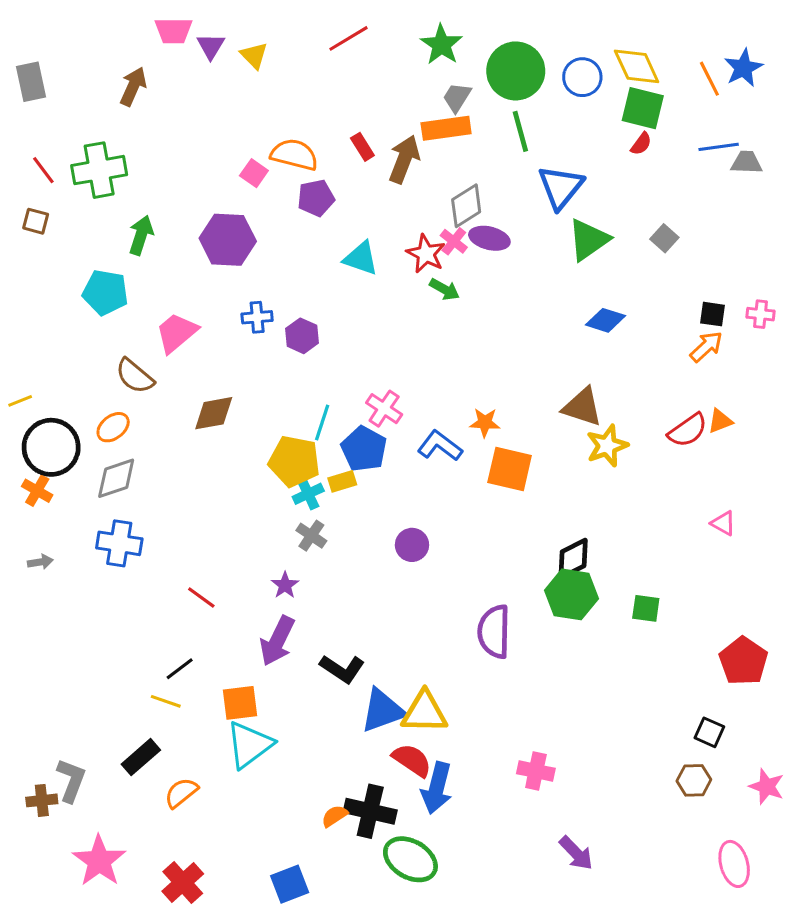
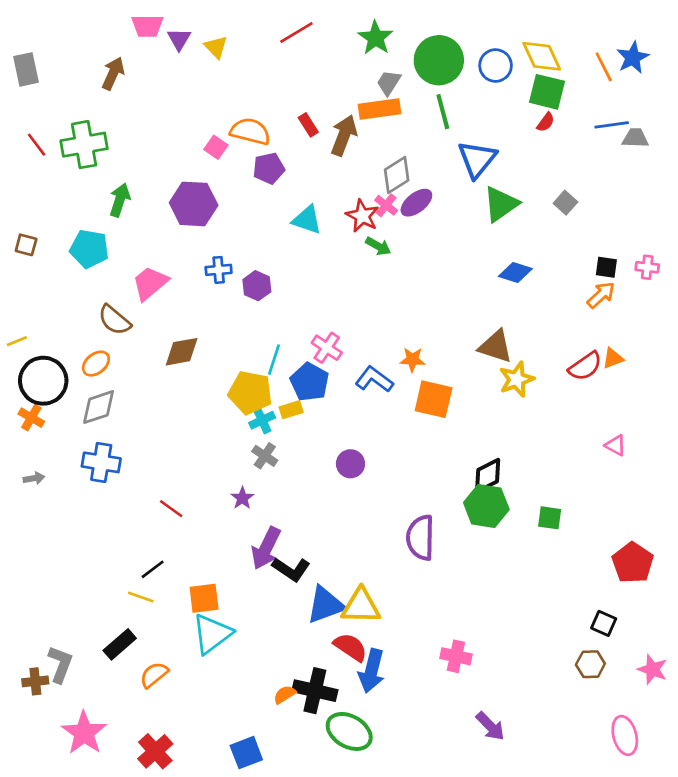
brown square: (36, 221) -> (26, 245), moved
purple ellipse: (489, 238) -> (416, 203), turned -52
purple arrow: (277, 641) -> (266, 548), moved

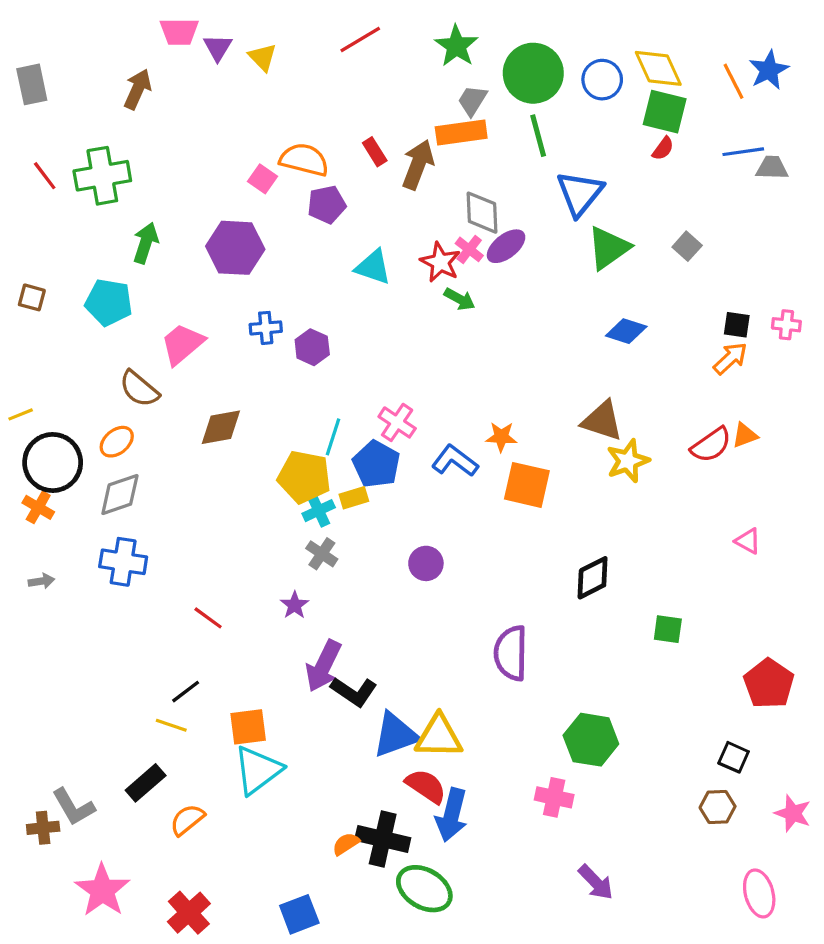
gray diamond: (397, 175) -> (482, 213), turned -60
green hexagon: (486, 506) -> (591, 740), moved
gray L-shape: (60, 664) -> (73, 807), turned 129

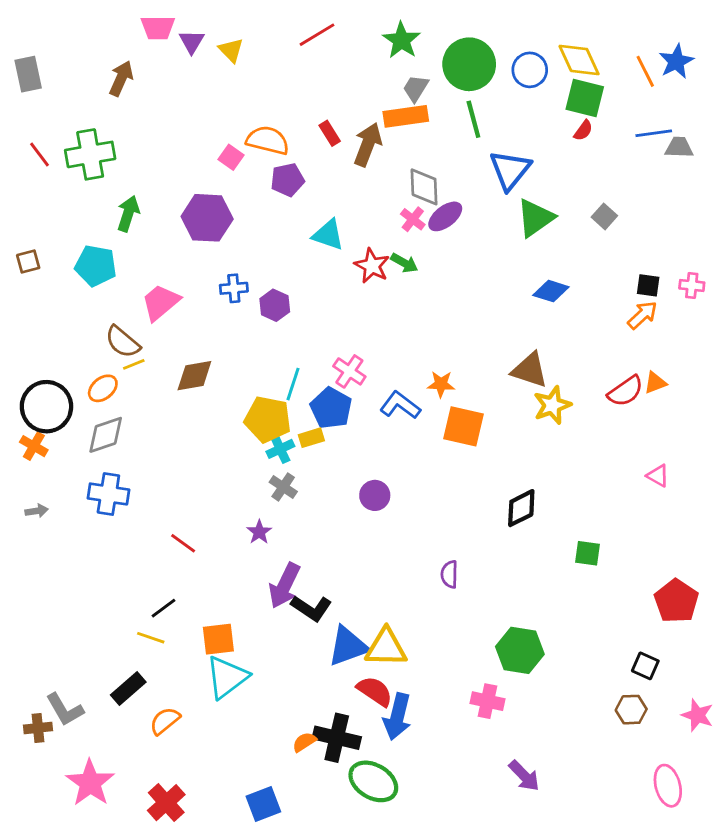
red star: (440, 262) -> (372, 266), moved
brown square: (32, 297) -> (28, 262), turned -30
yellow line: (21, 414) -> (134, 364), moved
purple semicircle: (511, 653) -> (449, 574), size x0.6

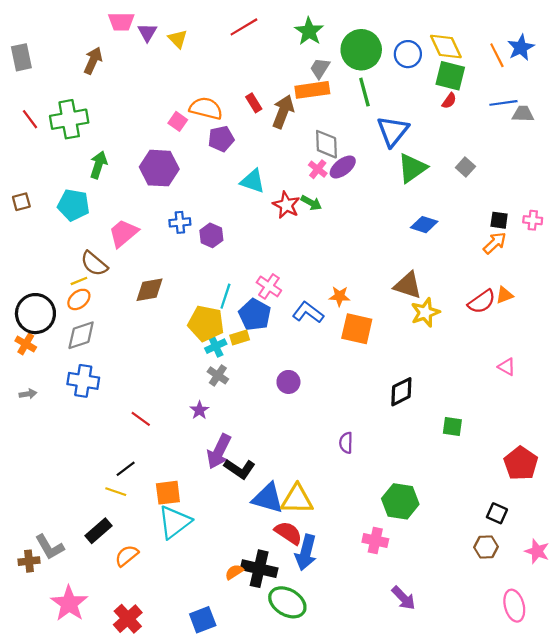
yellow line: (134, 364) -> (79, 281), moved
blue triangle: (348, 646) -> (268, 498), turned 36

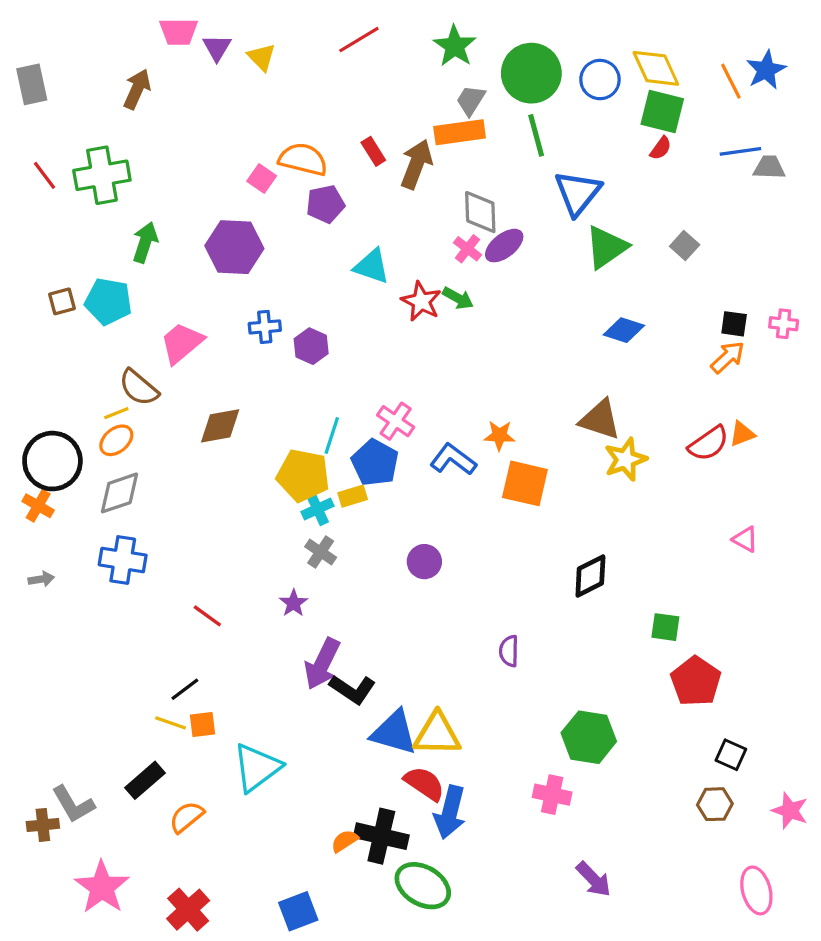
brown square: (21, 202) -> (62, 301), moved
red pentagon: (521, 463) -> (696, 681), moved
orange square: (168, 493) -> (203, 724), moved, size x0.7

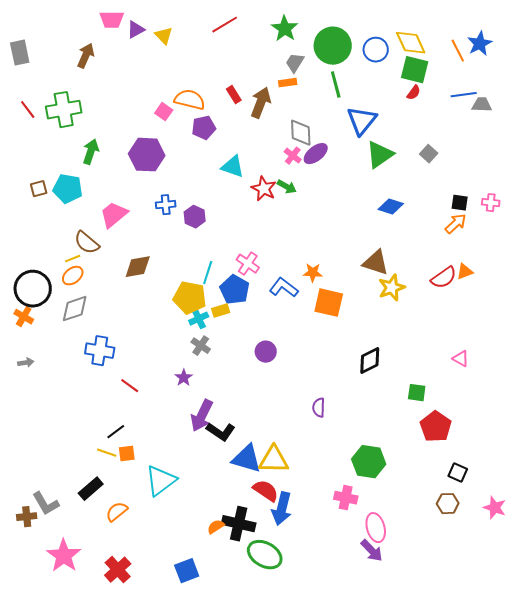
purple triangle: (217, 48) -> (136, 30), turned 30
orange rectangle: (460, 132) -> (288, 83), size x0.6
pink triangle: (745, 539) -> (461, 359), moved
blue cross: (123, 560) -> (100, 351), moved
pink ellipse: (756, 890) -> (376, 528), moved

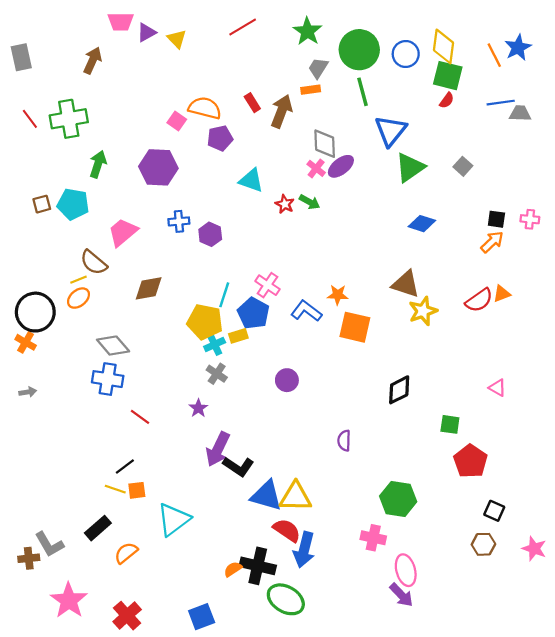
yellow diamond: (411, 43) -> (443, 46), turned 32
red star: (264, 189) -> (285, 204), size x0.7
gray diamond: (75, 309) -> (113, 346), moved, turned 68

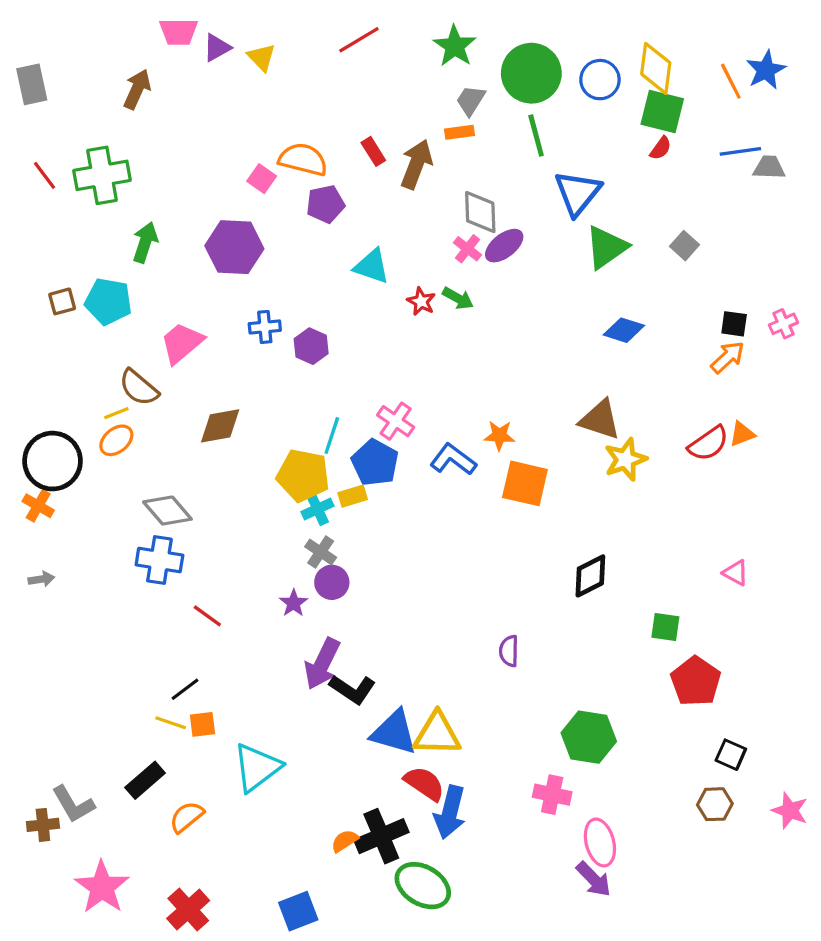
pink cross: (530, 219) -> (783, 324), turned -30
purple circle: (287, 380) -> (332, 582), moved
black cross: (258, 566) -> (381, 836), turned -36

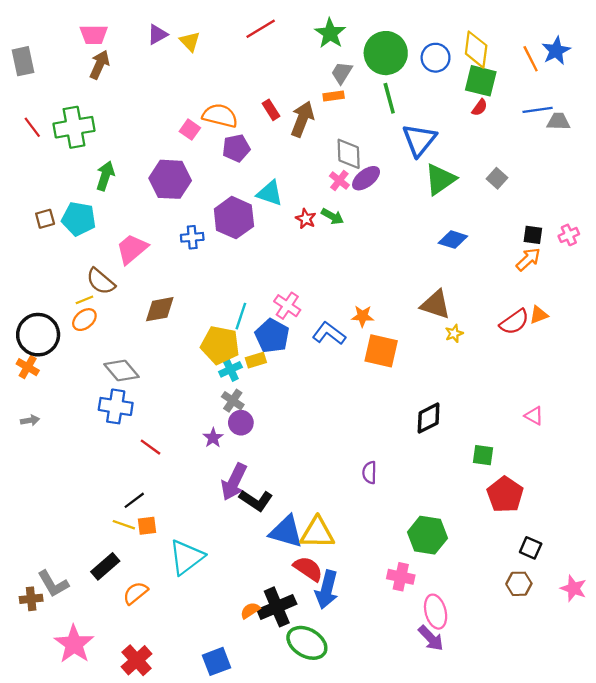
pink trapezoid: (179, 32) -> (94, 34), moved
purple hexagon: (311, 346) -> (234, 218), moved, size x1.6
yellow star: (625, 459) -> (454, 333), size x0.6

